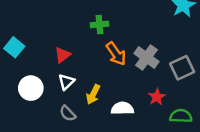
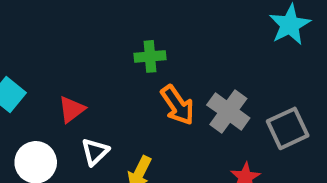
red triangle: (63, 55) -> (72, 109), moved

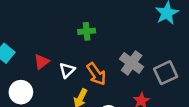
orange arrow: (178, 105) -> (96, 74), moved
white triangle: (95, 152) -> (67, 70), moved

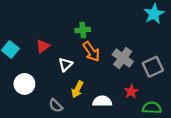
red triangle: (42, 62) -> (43, 46), moved
orange arrow: (96, 74) -> (91, 52), moved

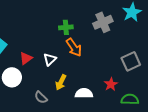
red triangle: (43, 46) -> (26, 58), moved
gray cross: (123, 58) -> (103, 22), moved, turned 30

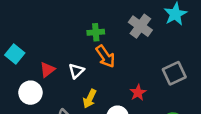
gray cross: (103, 22) -> (140, 26), turned -30
red star: (111, 84) -> (138, 93), moved

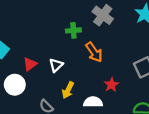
gray cross: (140, 26) -> (103, 15), moved
orange arrow: (105, 56) -> (94, 52), moved

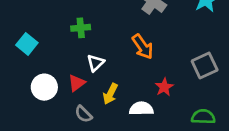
green cross: (73, 30) -> (81, 28), moved
red triangle: (30, 64) -> (77, 83), moved

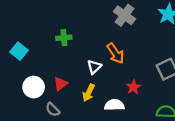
white triangle: (96, 63) -> (94, 67), moved
gray semicircle: (83, 114) -> (53, 110), moved

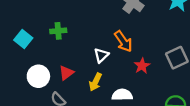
green cross: (64, 38) -> (58, 31), moved
red star: (133, 87) -> (142, 66), moved

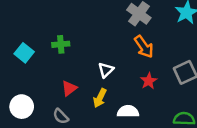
orange arrow: (123, 41) -> (144, 47), moved
white circle: (38, 76) -> (22, 107), moved

